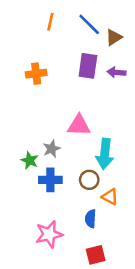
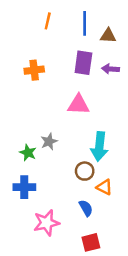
blue line: (89, 24) -> (85, 23), turned 45
brown triangle: (114, 37) -> (108, 36), turned 35
pink triangle: (79, 125) -> (78, 105), moved
blue cross: (50, 180) -> (24, 187), moved
blue semicircle: (91, 219) -> (86, 208), turned 147

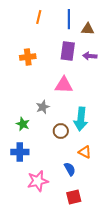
gray star: (49, 142) -> (43, 107), moved
brown circle: (85, 171) -> (61, 131), moved

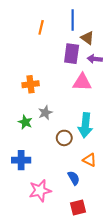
orange line: (39, 17) -> (41, 27), moved
brown triangle: (88, 29) -> (87, 38), moved, turned 32
orange cross: (28, 57) -> (31, 84), moved
pink triangle: (64, 85) -> (82, 82), moved
green star: (23, 124) -> (25, 122), moved

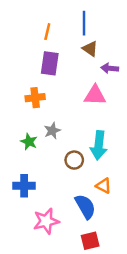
brown triangle: (87, 38) -> (90, 49), moved
purple rectangle: (72, 54) -> (50, 63), moved
blue semicircle: (74, 178) -> (85, 207), size x1.5

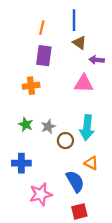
gray star: (52, 131) -> (48, 127), moved

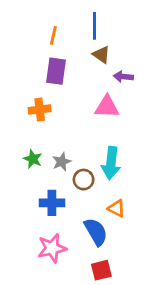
blue cross: (21, 163) -> (52, 203), moved

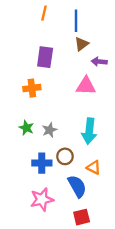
orange line: (53, 35) -> (44, 13), moved
brown triangle: (101, 55) -> (82, 44), turned 48
brown circle: (84, 180) -> (65, 156), moved

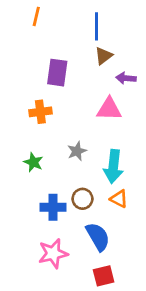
orange line: (44, 13) -> (36, 16), moved
gray star: (50, 130) -> (77, 151), moved
orange triangle: (94, 167) -> (119, 199), moved

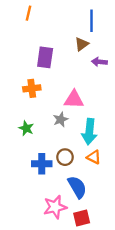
blue line: (97, 26) -> (92, 21), moved
pink triangle: (109, 109) -> (74, 99), moved
pink star: (53, 253) -> (55, 207), moved

